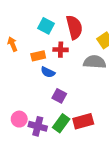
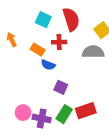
orange rectangle: (38, 56) -> (38, 50), turned 48

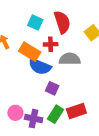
orange rectangle: (38, 50) -> (30, 52), size x1.5
gray semicircle: (93, 52) -> (70, 59), moved
blue semicircle: (48, 65) -> (40, 66), size x1.6

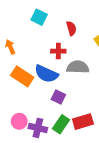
red semicircle: (62, 22) -> (71, 28), size x0.6
cyan square: (35, 23) -> (39, 17), moved
orange rectangle: (30, 52) -> (22, 76), moved

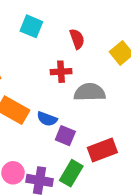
blue semicircle: (46, 74) -> (47, 119), moved, size x0.6
red rectangle: (83, 122) -> (102, 150), moved

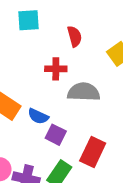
cyan square: (31, 26) -> (29, 20), turned -30
red rectangle: (102, 150) -> (93, 152), turned -48

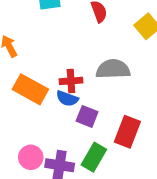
red cross: (56, 69) -> (71, 81), moved

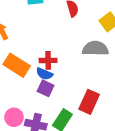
gray semicircle: (113, 69) -> (95, 49), moved
purple square: (87, 116) -> (46, 88), moved

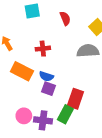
red cross: (48, 60) -> (43, 49), moved
red rectangle: (89, 102) -> (75, 99), moved

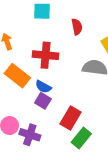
red cross: (43, 49) -> (46, 55), size x1.5
green rectangle: (65, 114) -> (81, 138), moved

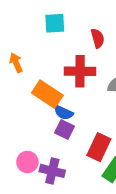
red cross: (46, 55) -> (80, 71), moved
orange rectangle: (17, 76) -> (47, 94), moved

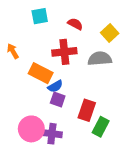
red semicircle: (98, 38) -> (75, 24), turned -40
blue semicircle: (64, 113) -> (55, 86), turned -48
pink circle: (27, 162) -> (31, 129), size x1.5

